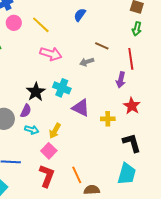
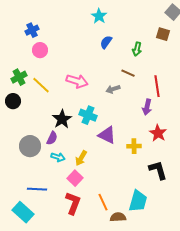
yellow line: (41, 25) -> (41, 85), moved
green arrow: (137, 29) -> (137, 49), moved
cyan trapezoid: (127, 174) -> (138, 201), moved

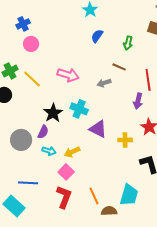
yellow arrow: (81, 158) -> (72, 152), turned 35

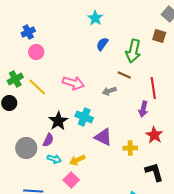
green arrow: (128, 43) -> (133, 51), size x1.6

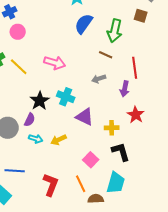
blue semicircle: (102, 44) -> (84, 24), size x1.5
gray arrow: (109, 91) -> (99, 79), moved
black L-shape: (154, 172) -> (121, 152), moved
pink square: (71, 180) -> (91, 160), moved

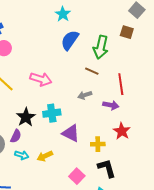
purple arrow: (125, 89) -> (111, 105), turned -91
cyan cross: (66, 97) -> (52, 113), turned -30

